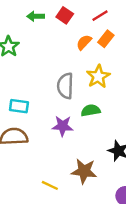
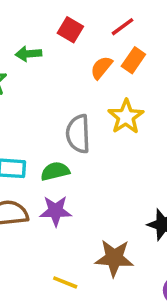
green arrow: (36, 16) -> (29, 54), moved
green semicircle: (91, 110) -> (55, 171), moved
purple star: (63, 126) -> (56, 211), moved

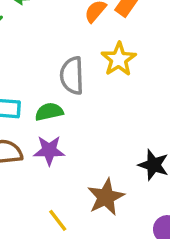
brown star: (114, 258) -> (106, 197), turned -30
yellow line: (65, 282) -> (58, 220), turned 30

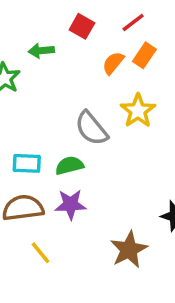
gray semicircle: (72, 76) -> (91, 128), turned -36
yellow line: (58, 220) -> (41, 253), moved

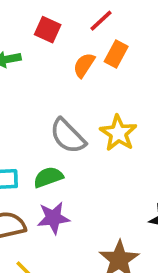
yellow star: (138, 111) -> (118, 133), moved

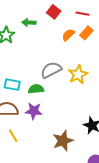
red line: (101, 21) -> (83, 14), turned 40
gray semicircle: (68, 136) -> (51, 70), turned 95

